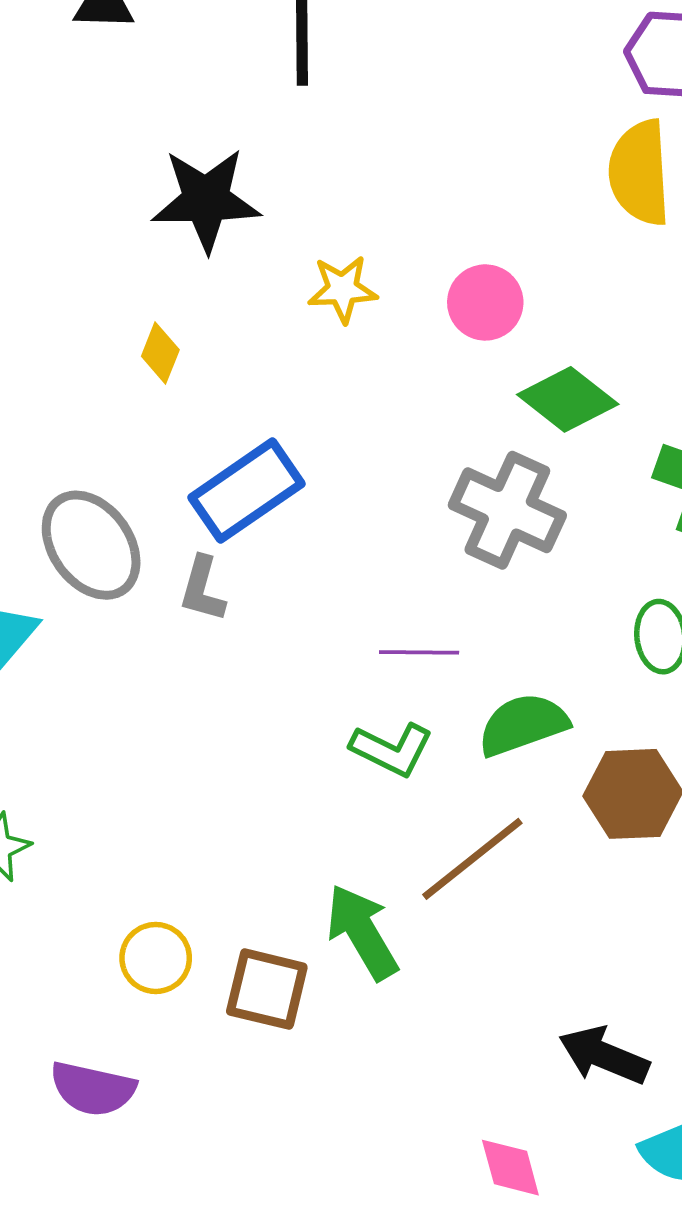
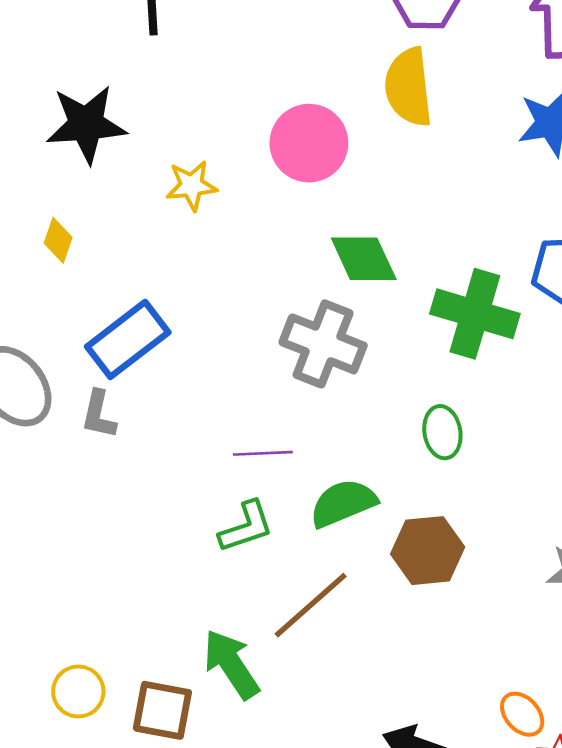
pink circle: (485, 302) -> (309, 143), moved, size x1.4
green diamond: (568, 399) -> (364, 259), turned 30
green L-shape: (392, 749) -> (246, 527), turned -42

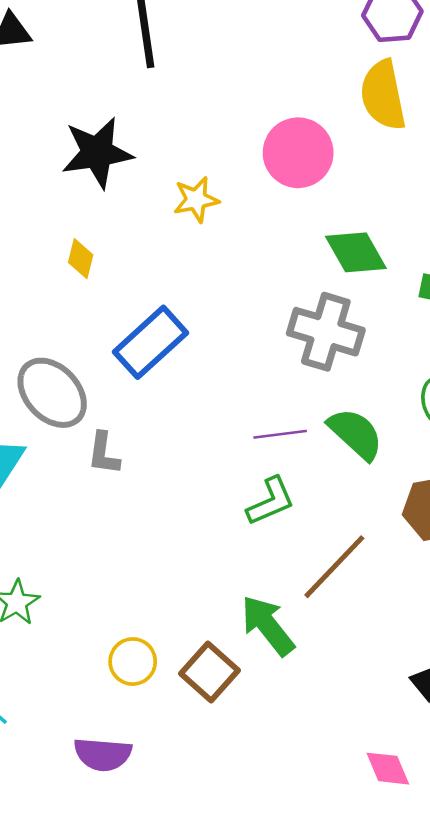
gray L-shape: (99, 415) -> (104, 453), moved
green semicircle: (343, 503) -> (356, 434), moved, turned 70
brown square: (162, 710) -> (209, 672), turned 36

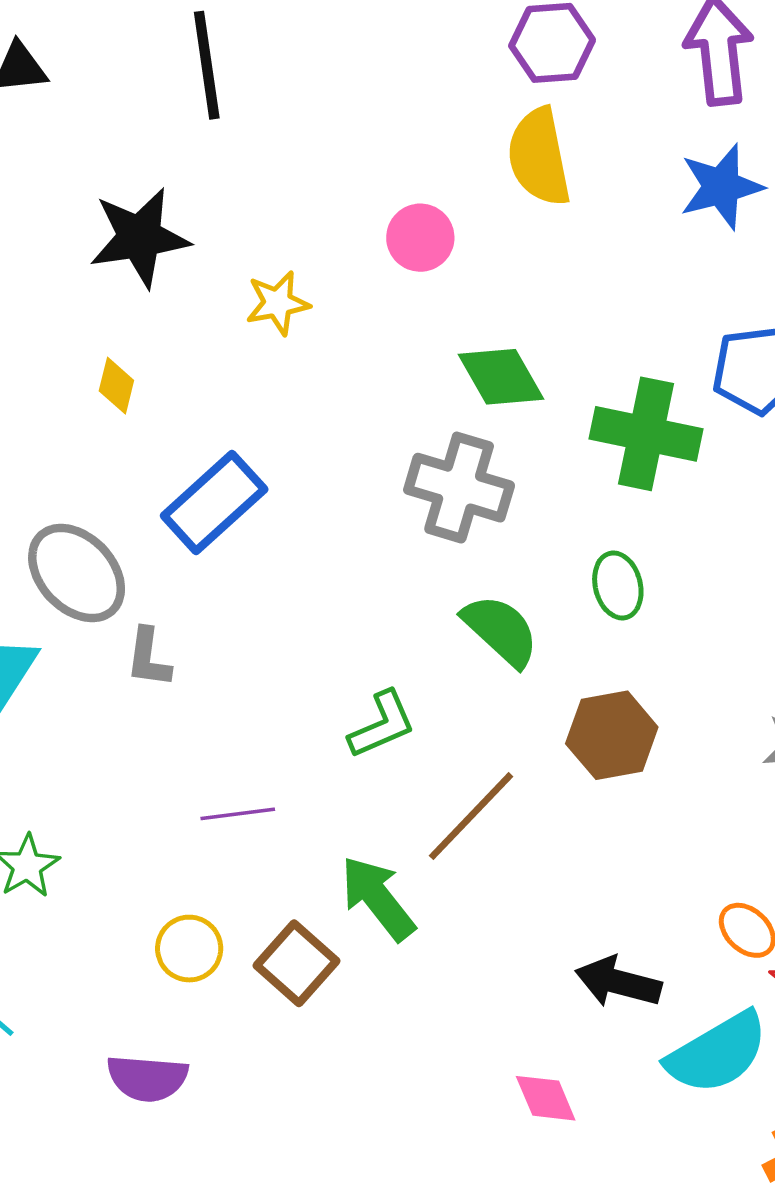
pink circle: (298, 153) -> (420, 238), size x0.7
purple line: (280, 434) -> (238, 814), moved

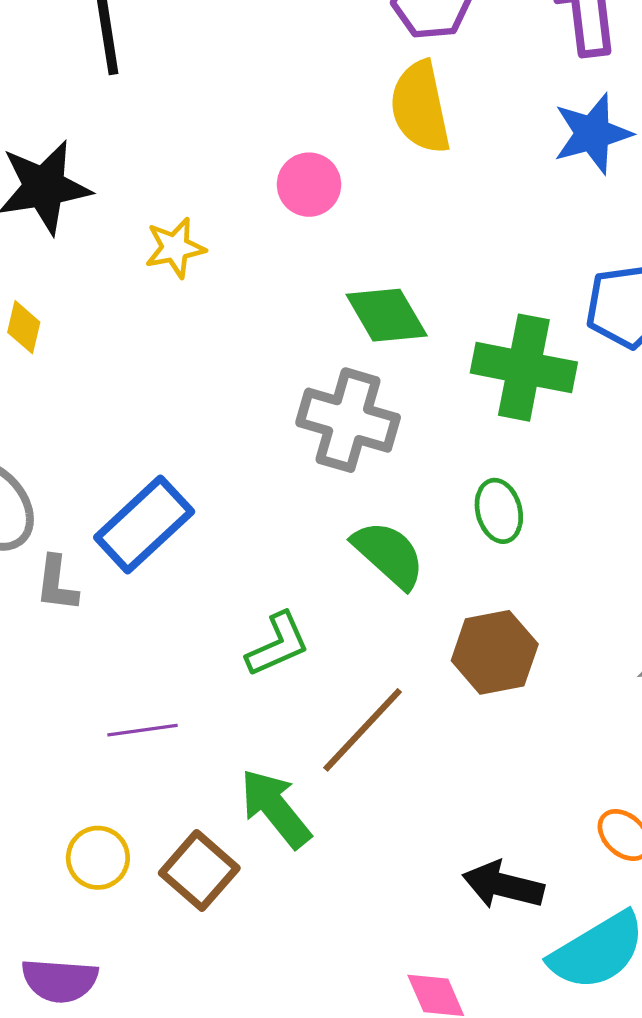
blue rectangle: (214, 503) -> (144, 525), moved

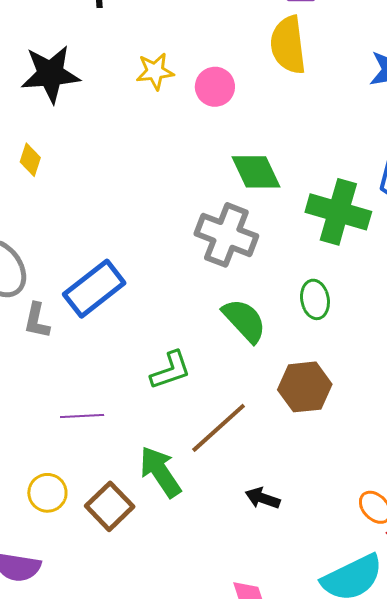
yellow star: (175, 248) -> (155, 71), moved
black arrow: (503, 885) -> (263, 498), moved, size x0.7

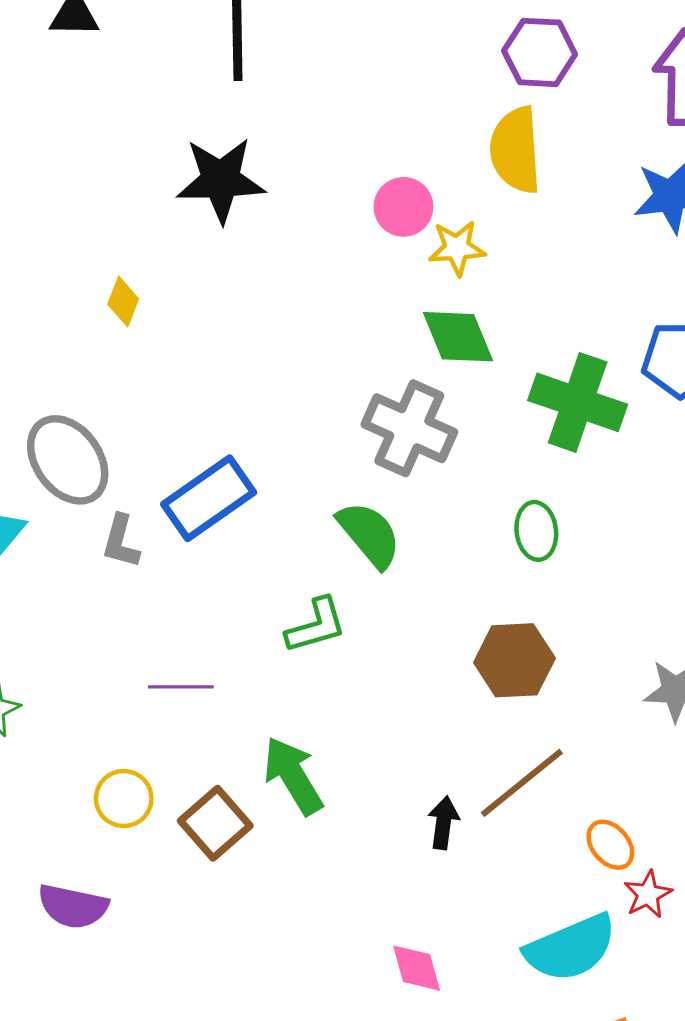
yellow star: (155, 71) -> (457, 248), moved
black star: (50, 74) -> (221, 180), moved
green semicircle: (244, 320) -> (369, 534), moved
brown line: (219, 428) -> (522, 783), moved
black arrow: (263, 498) -> (443, 823), turned 76

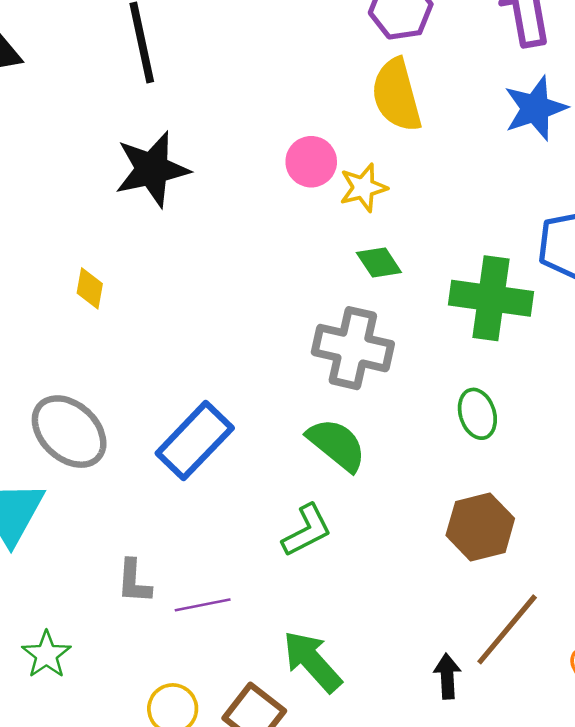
green diamond: (458, 337) -> (379, 262), size x0.7
gray L-shape: (121, 541) -> (134, 581), moved

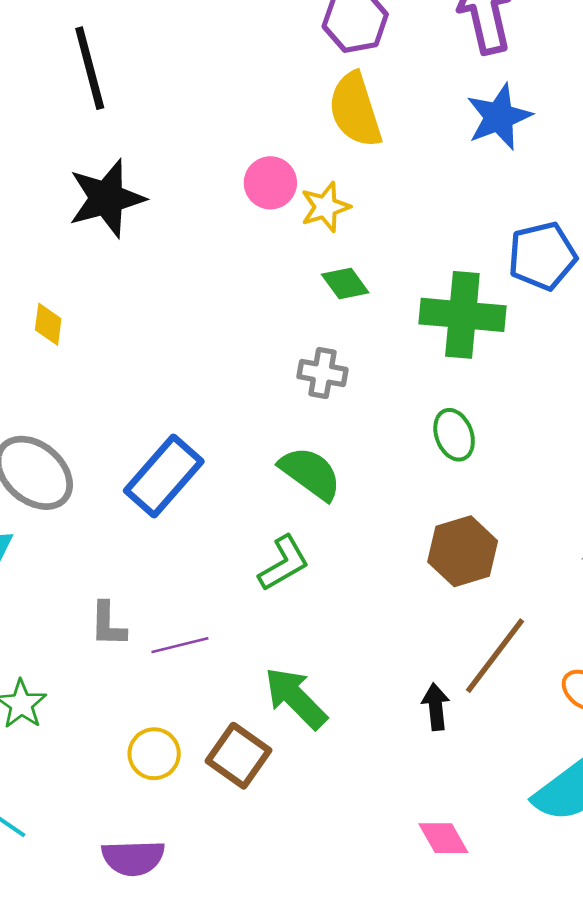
gray cross: (353, 348) -> (322, 373), size x0.6

